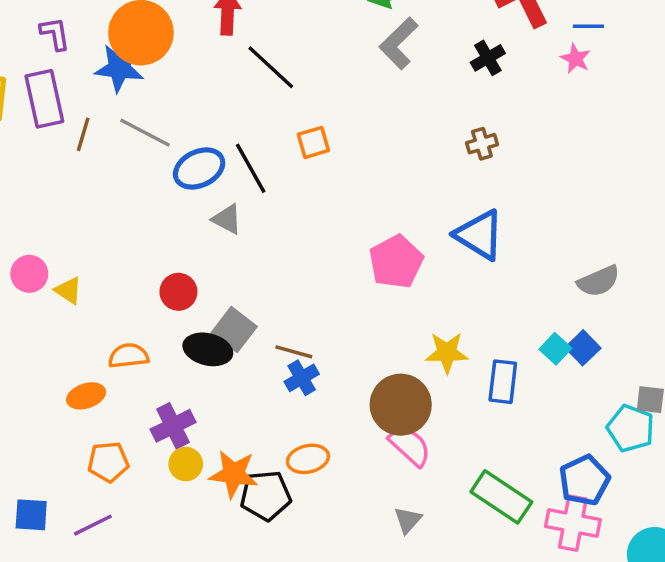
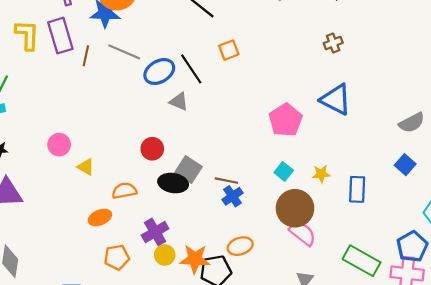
yellow triangle: (68, 290) -> (86, 167), moved
cyan square: (555, 349) -> (284, 171), moved
yellow star: (447, 353) -> (321, 174), size x0.7

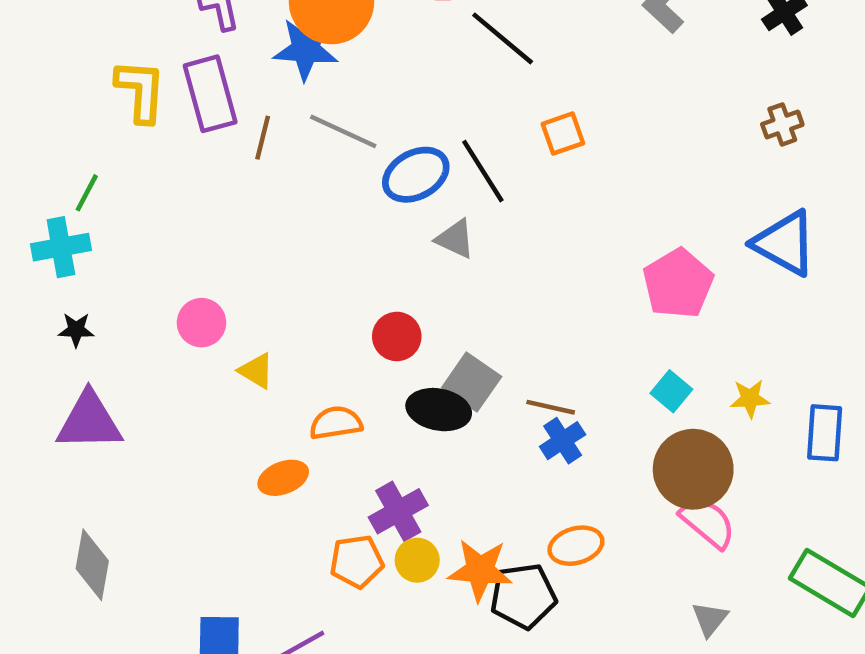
orange pentagon: (117, 257) -> (357, 561), moved

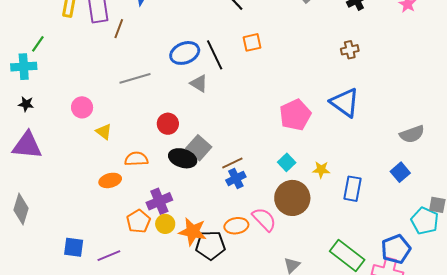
gray line: (343, 131) -> (135, 78), moved, turned -48
brown line: (551, 407) -> (232, 163), turned -45
pink semicircle: (708, 523) -> (264, 219), moved
orange pentagon: (357, 561) -> (138, 221), turned -30

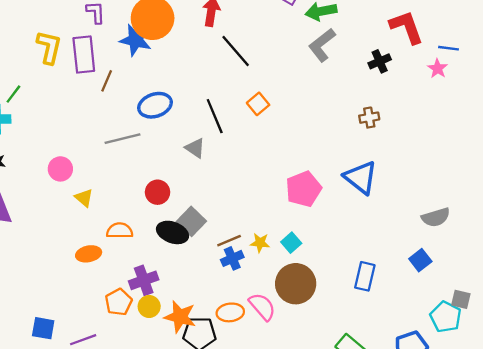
orange square: (252, 42) -> (258, 104), turned -30
blue ellipse: (185, 53) -> (155, 105), moved
yellow star: (321, 170) -> (260, 243), moved

